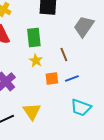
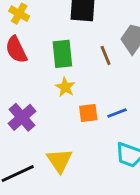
brown line: (64, 55) -> (106, 55), moved

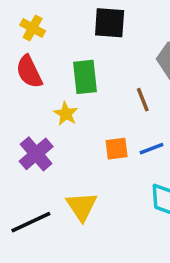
brown line: (106, 55) -> (143, 100), moved
yellow star: (65, 87) -> (66, 114), moved

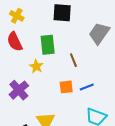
brown line: (143, 100) -> (73, 60), moved

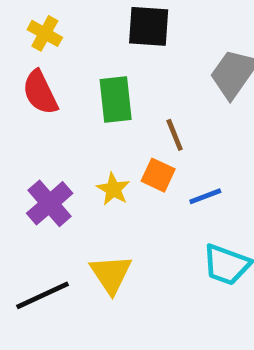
yellow star: (36, 66) -> (113, 189), moved
orange square: (66, 87) -> (158, 175), moved, turned 32

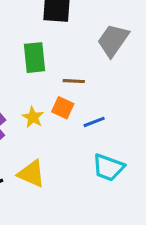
brown line: (175, 135) -> (74, 81), turned -65
yellow triangle: (111, 274) -> (31, 174), turned -32

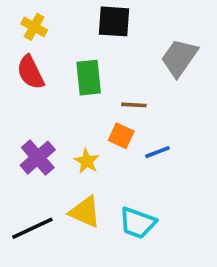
yellow star: (33, 117) -> (87, 161), moved
cyan trapezoid: (108, 167) -> (138, 223), moved

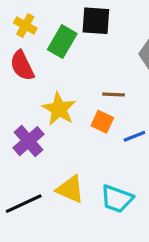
green rectangle: (89, 78) -> (62, 42), moved, turned 36
yellow star: (87, 161) -> (59, 109), moved, size x1.5

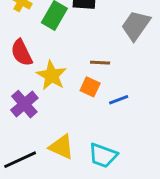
red semicircle: (22, 66) -> (22, 53), moved

